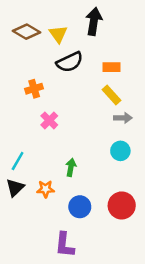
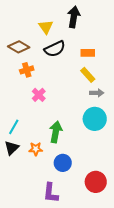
brown diamond: (26, 32) -> (19, 47), moved
cyan circle: (120, 151) -> (95, 119), size x1.5
green arrow: (71, 167) -> (56, 132), size x1.5
red circle: (122, 205) -> (96, 182), moved

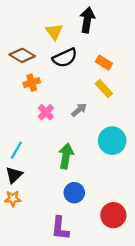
orange rectangle: (88, 53) -> (104, 63), turned 32
gray arrow: (97, 93) -> (79, 110), moved, turned -40
orange star: (36, 149) -> (13, 199), moved

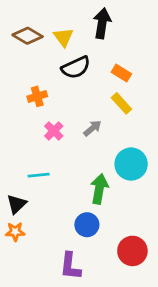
brown diamond: (22, 55) -> (28, 36), moved
cyan line: (16, 150) -> (39, 175), moved, turned 54
green arrow: (66, 156) -> (99, 189), moved

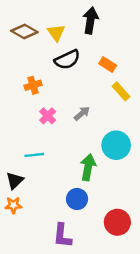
yellow rectangle: (121, 103) -> (121, 91), moved

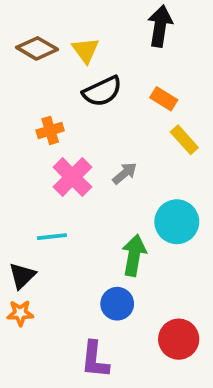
black arrow: (90, 20) -> (160, 26), moved
pink cross: (48, 116) -> (72, 177), size x1.5

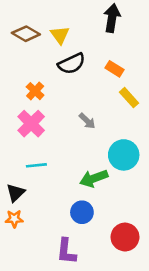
orange cross: (50, 130) -> (35, 91), turned -30
gray arrow: (125, 173) -> (87, 121), turned 84
pink cross: (72, 177) -> (31, 124), moved
green arrow: (134, 255) -> (94, 178), turned -120

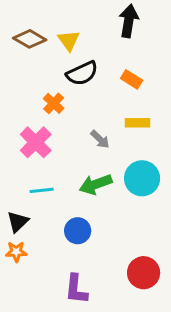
orange cross: (35, 91) -> (54, 103), moved
yellow rectangle: (129, 98) -> (138, 123), moved, turned -48
green arrow: (94, 178) -> (96, 184), moved
blue circle: (82, 212) -> (78, 231), moved

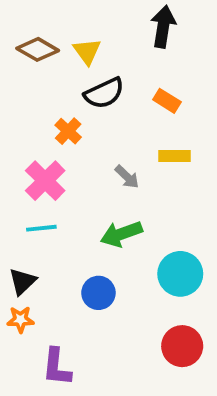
cyan circle: (142, 178) -> (180, 274), moved
cyan line: (42, 190) -> (41, 228), moved
purple L-shape: (76, 289) -> (57, 367), moved

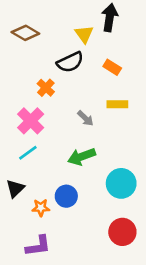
yellow triangle: (87, 51) -> (84, 34), moved
cyan line: (41, 228) -> (28, 153), turned -30
orange star: (20, 319) -> (41, 208), moved
purple L-shape: (57, 367) -> (38, 246), turned -104

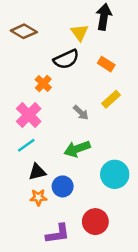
yellow rectangle: (117, 104) -> (111, 99), turned -42
black triangle: (15, 188) -> (37, 172), moved, turned 30
red circle: (122, 232) -> (95, 222), moved
purple L-shape: (38, 246) -> (58, 234), moved

